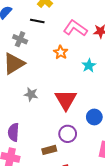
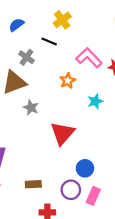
gray star: (31, 94) -> (31, 108), moved
blue circle: (94, 117) -> (85, 168), moved
purple circle: (68, 134) -> (71, 190), moved

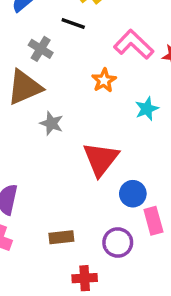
blue circle: (85, 168) -> (133, 194), moved
pink rectangle: (93, 196) -> (153, 221), moved, turned -36

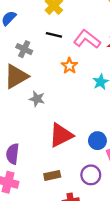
black line: (73, 24) -> (54, 35), moved
red triangle: (101, 159) -> (61, 135), moved, turned 32

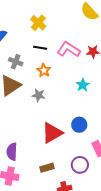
orange star: (69, 66) -> (44, 70), moved
gray star: (37, 99) -> (39, 95), moved
blue circle: (97, 141) -> (79, 125), moved

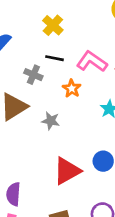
gray cross: (16, 62) -> (33, 75), moved
orange star: (44, 70) -> (72, 88), moved

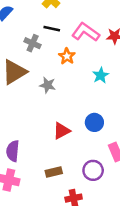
red triangle: (67, 171) -> (62, 131), size x0.7

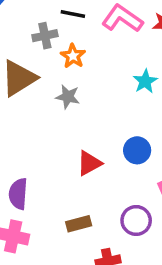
gray cross: (33, 43) -> (45, 36), turned -35
orange star: (67, 56) -> (73, 56), moved

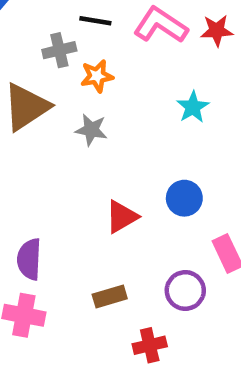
orange star: (73, 56) -> (97, 76), turned 30

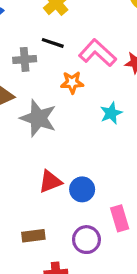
orange star: (97, 76) -> (72, 82), moved
gray star: (91, 130) -> (38, 118), size x1.6
blue circle: (184, 198) -> (82, 189), moved

